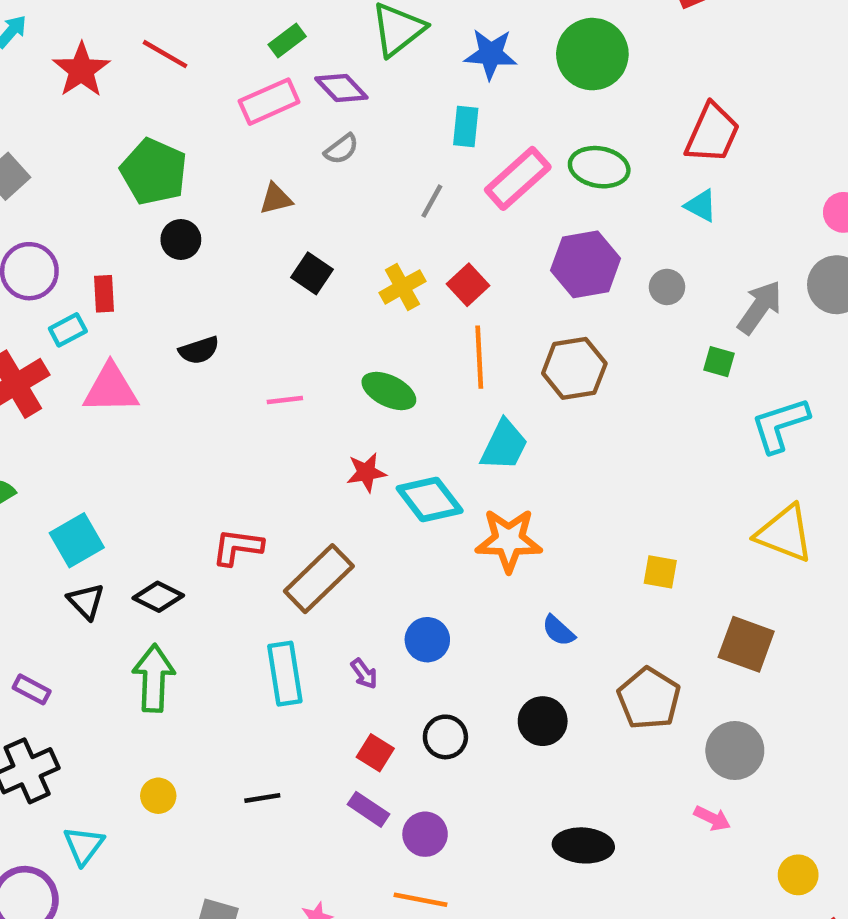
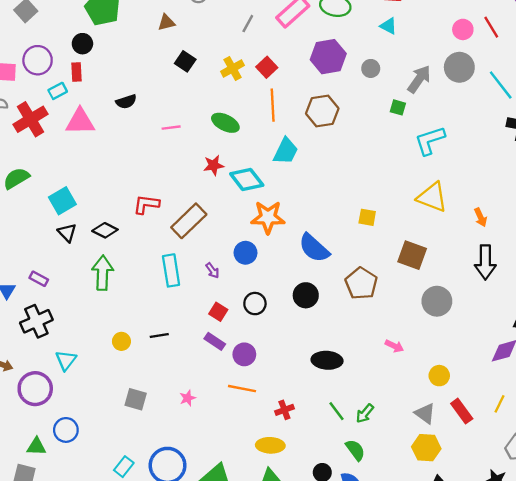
black circle: (181, 239) -> (82, 44), moved
orange star: (509, 540) -> (268, 217), moved
blue semicircle: (558, 631) -> (314, 248), size x1.8
gray circle: (735, 751) -> (437, 301), moved
yellow circle: (158, 796) -> (121, 341), moved

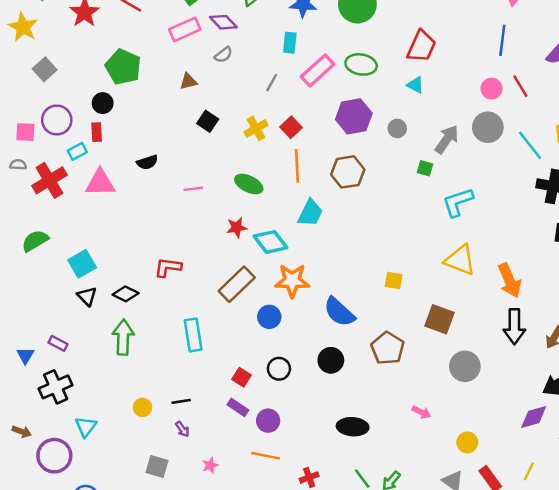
orange arrow: (481, 217) -> (510, 281), size x1.8
brown rectangle: (189, 221) -> (237, 284), moved
purple arrow: (212, 270) -> (182, 429), moved

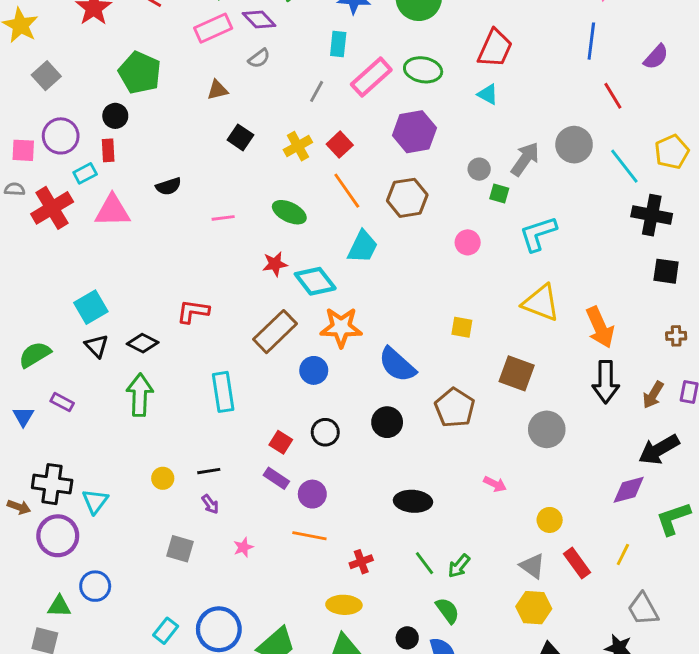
pink circle: (491, 89) -> (468, 242), moved
gray circle: (397, 128) -> (479, 169), moved
orange line: (297, 166) -> (347, 191), turned -32
green semicircle: (35, 241) -> (35, 355), moved
black cross: (56, 387) -> (52, 484), moved, turned 32

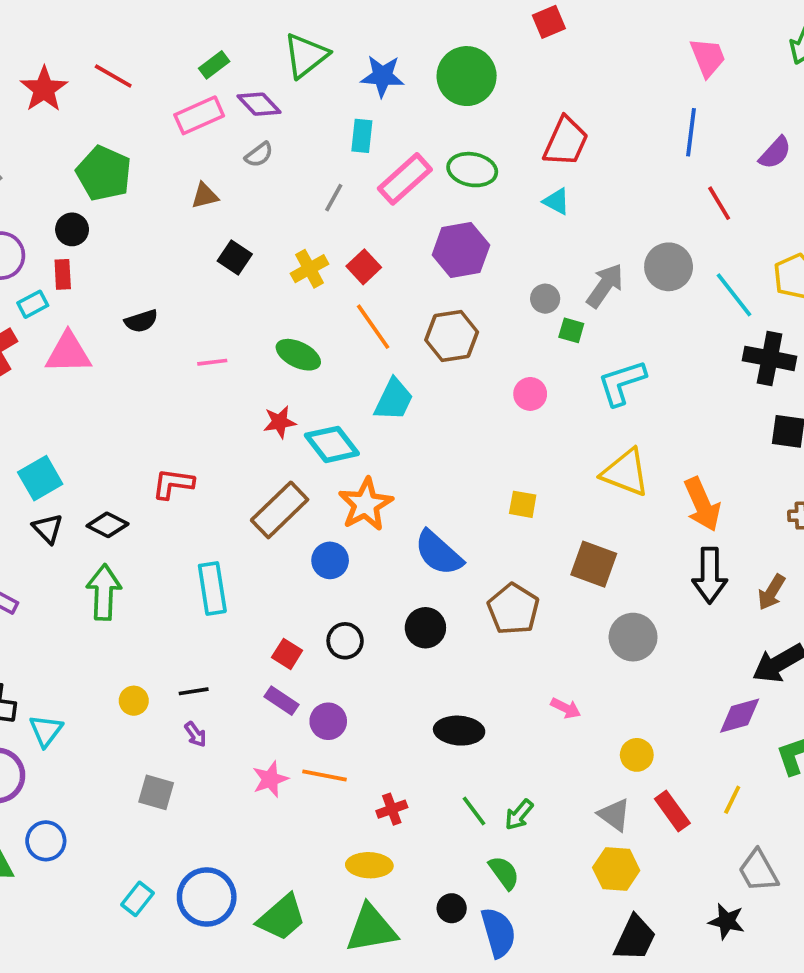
orange star: (341, 327) -> (366, 504), turned -30
pink star: (243, 547) -> (270, 779), moved, size x1.4

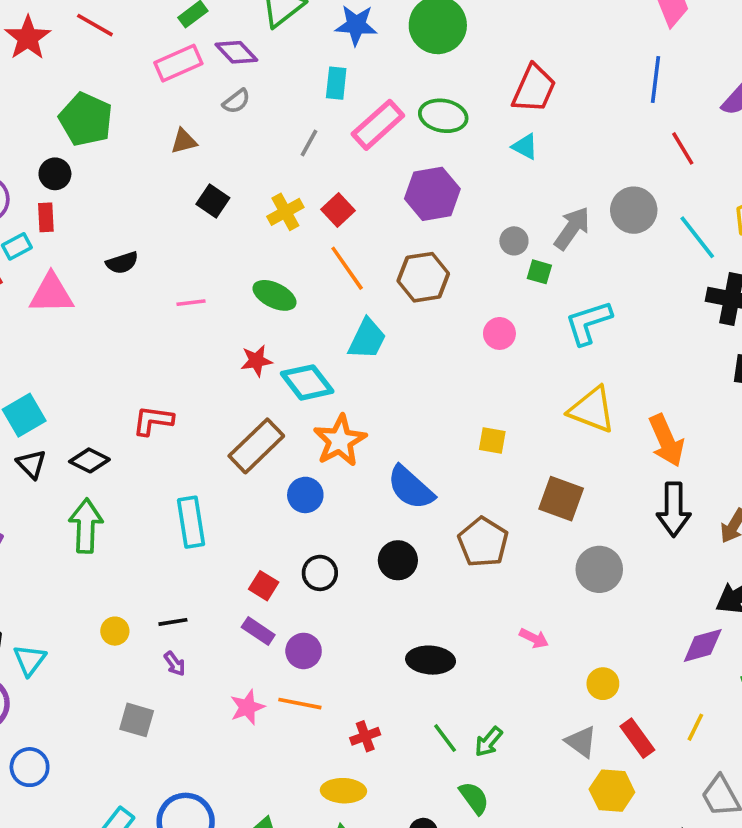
yellow hexagon: (616, 869) -> (612, 791), moved

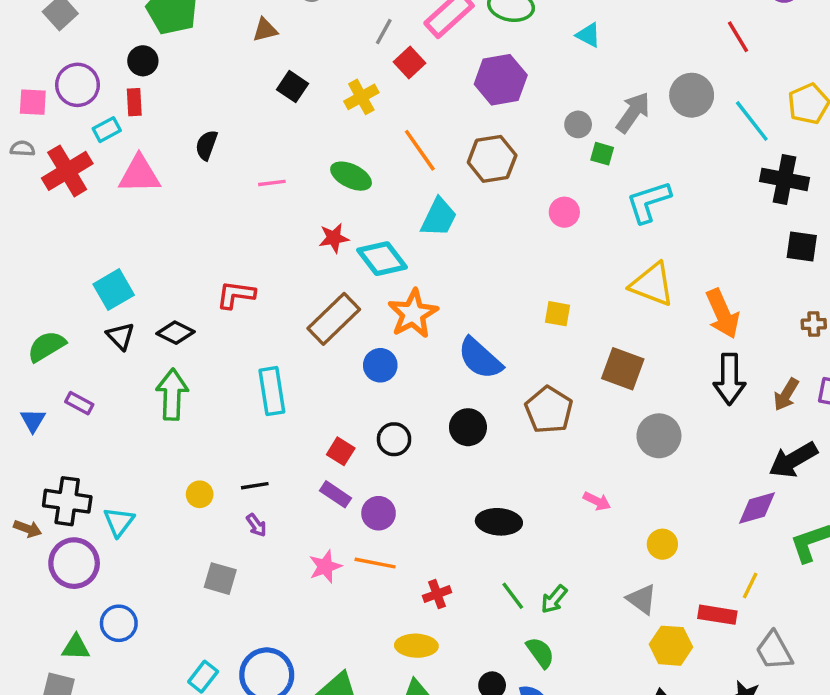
red square: (338, 210) -> (409, 63), moved
black semicircle: (122, 263) -> (207, 145), turned 128
red rectangle: (637, 738) -> (717, 615), moved, turned -45

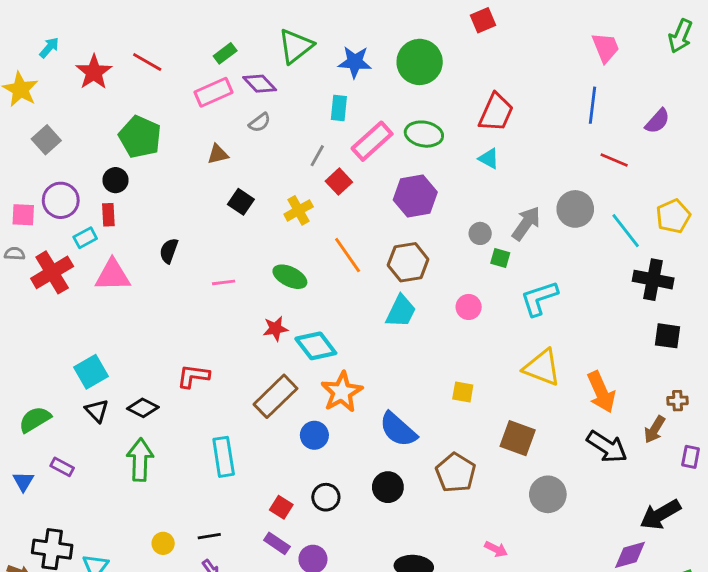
red line: (738, 37) -> (614, 160), turned -36
cyan trapezoid: (439, 217) -> (401, 311), moved
black arrow: (729, 379) -> (607, 447), turned -57
brown arrow: (786, 395) -> (655, 429), moved

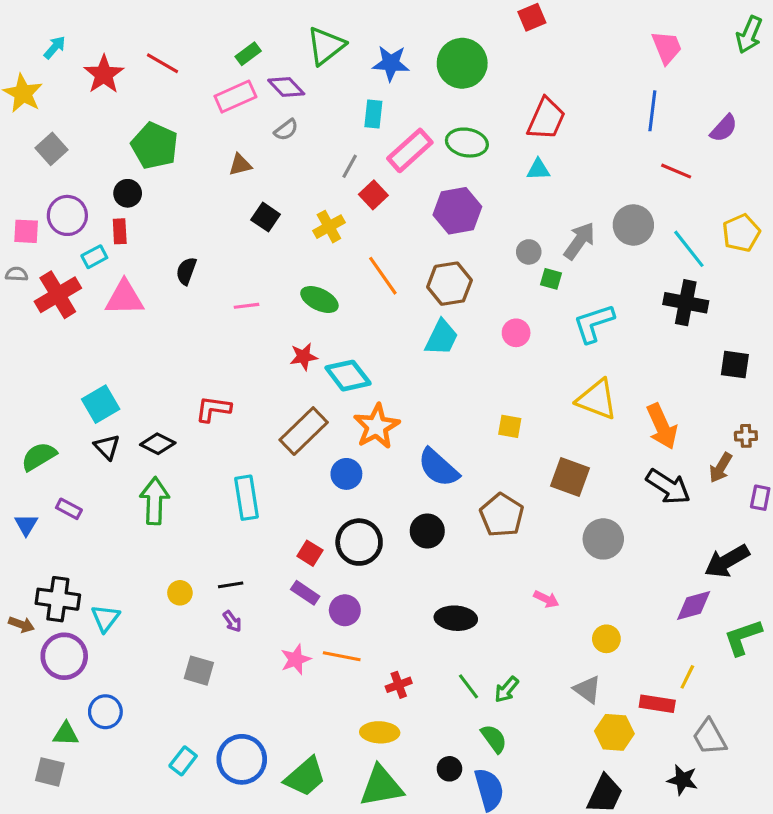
cyan triangle: (489, 159) -> (538, 169), turned -30
black cross: (653, 280) -> (686, 303), moved
black circle: (326, 497) -> (359, 542), size x1.5

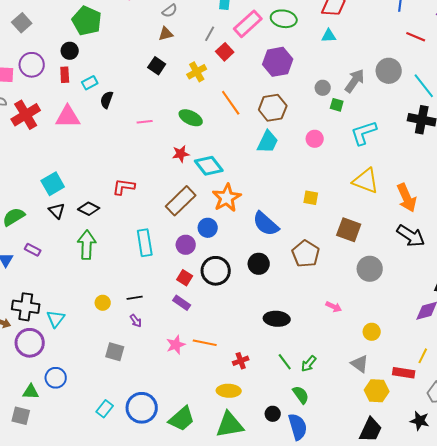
brown triangle: (240, 165) -> (166, 34), moved
cyan rectangle: (94, 257) -> (90, 83), moved
purple circle: (345, 610) -> (186, 245), moved

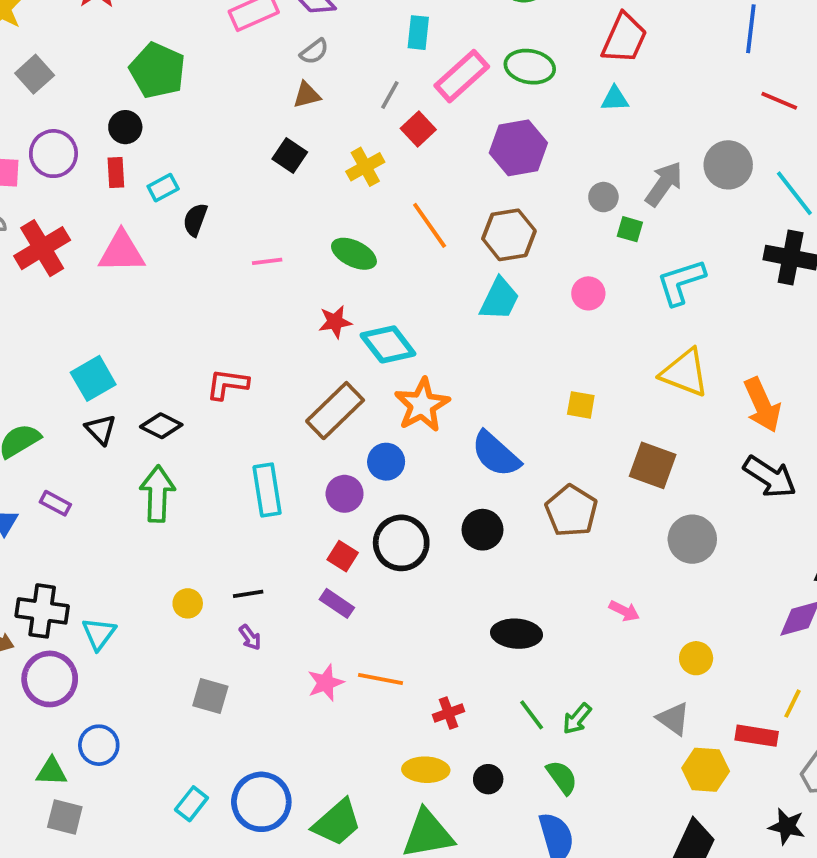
black circle: (273, 414) -> (488, 779), moved
gray square: (21, 416) -> (65, 817), moved

